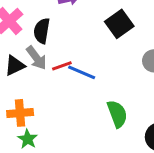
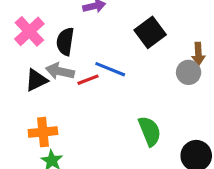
gray arrow: (36, 58) -> (60, 71), turned 140
blue line: (82, 72) -> (110, 69), moved

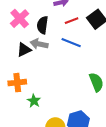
red line: (88, 80) -> (72, 21), moved
orange cross: (43, 132) -> (17, 83), moved

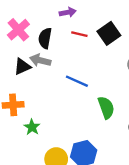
red line: (72, 21) -> (79, 34), turned 32
blue line: (71, 43) -> (77, 81), moved

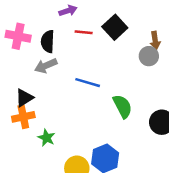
pink cross: (18, 30) -> (18, 36), turned -30
gray arrow: (40, 60) -> (46, 66), turned -30
black triangle: (22, 66) -> (24, 98), moved

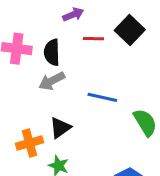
black triangle: (24, 98) -> (60, 128), moved

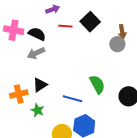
black semicircle: (52, 52) -> (37, 34), turned 114
blue line: (102, 97) -> (73, 99), moved

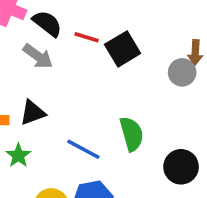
black square: (90, 22) -> (123, 49), moved
red line: (65, 26) -> (87, 37), moved
gray arrow: (36, 53) -> (38, 56), turned -132

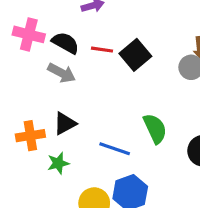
green star: (18, 155) -> (58, 163), turned 30

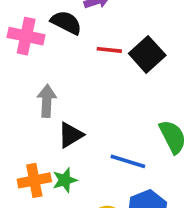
black semicircle: (65, 43) -> (66, 23), moved
gray arrow: (62, 73) -> (47, 101), moved, turned -112
orange cross: (30, 136) -> (34, 180), moved

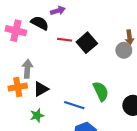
orange cross: (34, 180) -> (18, 87), moved

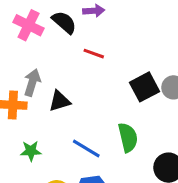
black square: (87, 43) -> (144, 87), moved
black triangle: (41, 89) -> (59, 101), moved

